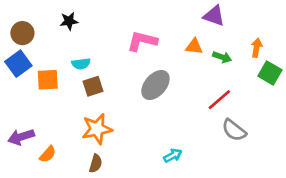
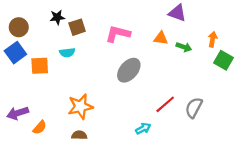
brown square: (93, 86) -> (77, 27), moved
red line: (219, 100) -> (165, 104), moved
gray semicircle: (234, 130) -> (194, 108), turned 80
brown semicircle: (96, 163) -> (79, 135), turned -104

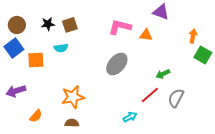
black star: (57, 17) -> (48, 24), moved
pink L-shape: (118, 34) -> (120, 27), moved
green arrow: (184, 47) -> (163, 74), moved, turned 136
purple arrow: (18, 113) -> (16, 91), moved

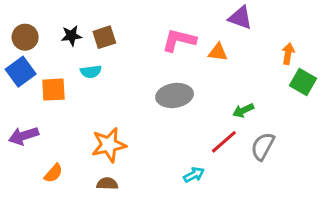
gray ellipse: (117, 64) -> (175, 95), turned 40

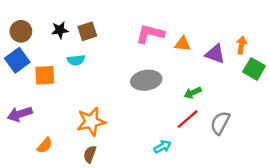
purple triangle: (240, 18) -> (215, 54), moved
green arrow: (243, 110) -> (193, 93), moved
brown semicircle: (107, 184) -> (90, 154), turned -72

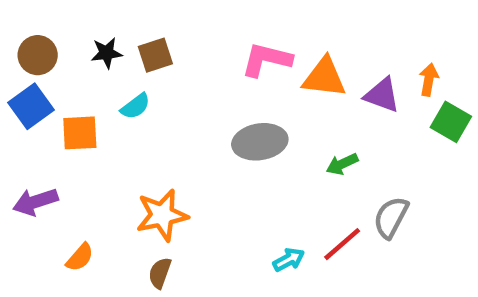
orange triangle: (183, 44) -> (324, 77), size x1.5
cyan semicircle: (76, 60) -> (135, 106), turned -30
red line: (188, 119) -> (342, 244), moved

